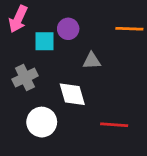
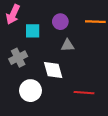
purple circle: (68, 29) -> (60, 22), moved

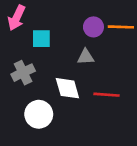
purple circle: (60, 22) -> (93, 27), moved
red line: (84, 93) -> (107, 95), moved

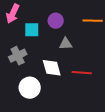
purple circle: (93, 27) -> (56, 21), moved

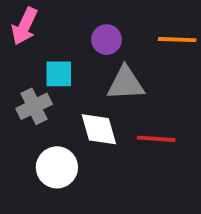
cyan square: (32, 30) -> (59, 74), moved
gray triangle: (66, 44) -> (126, 83), size x1.5

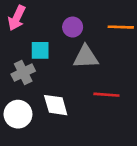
white diamond: (99, 129) -> (56, 105), moved
white circle: (57, 167) -> (18, 114), moved

